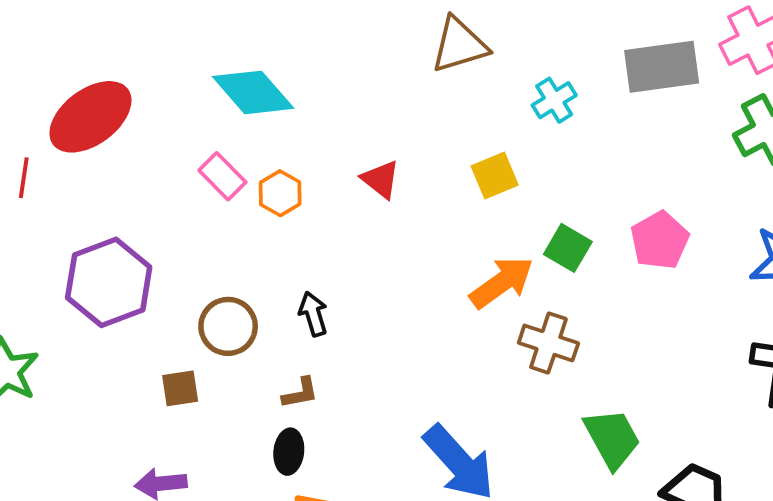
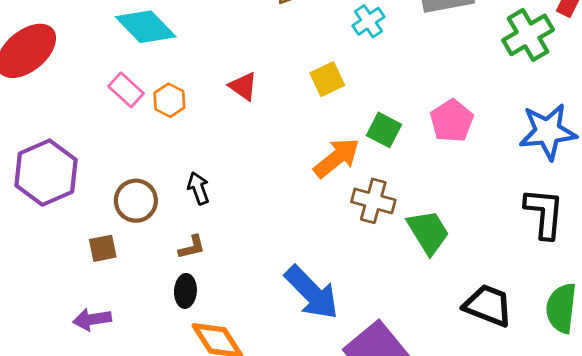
green trapezoid: (612, 438) -> (428, 232), moved

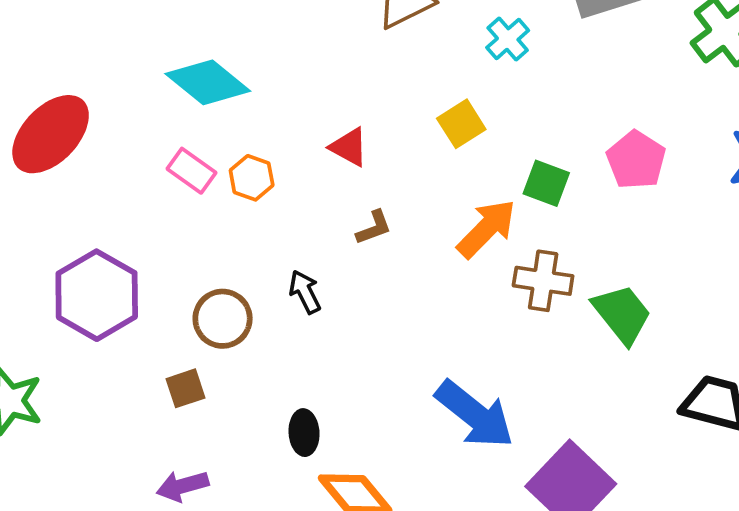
brown L-shape: (192, 247) -> (374, 228), moved

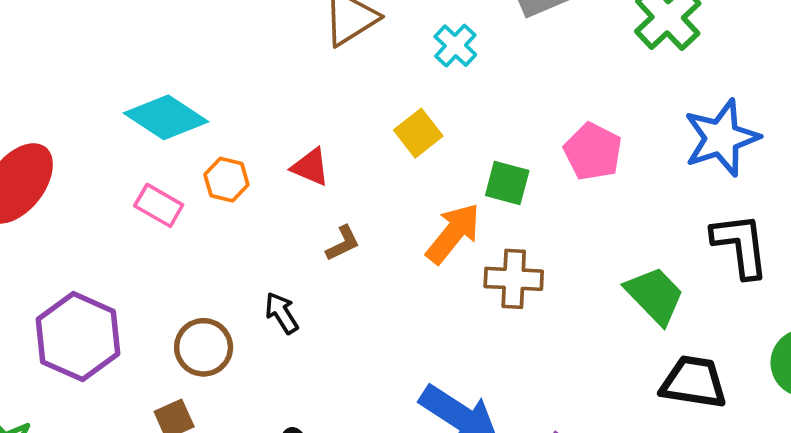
orange hexagon: (252, 178) -> (226, 180), moved
green trapezoid: (622, 314) -> (655, 295), moved

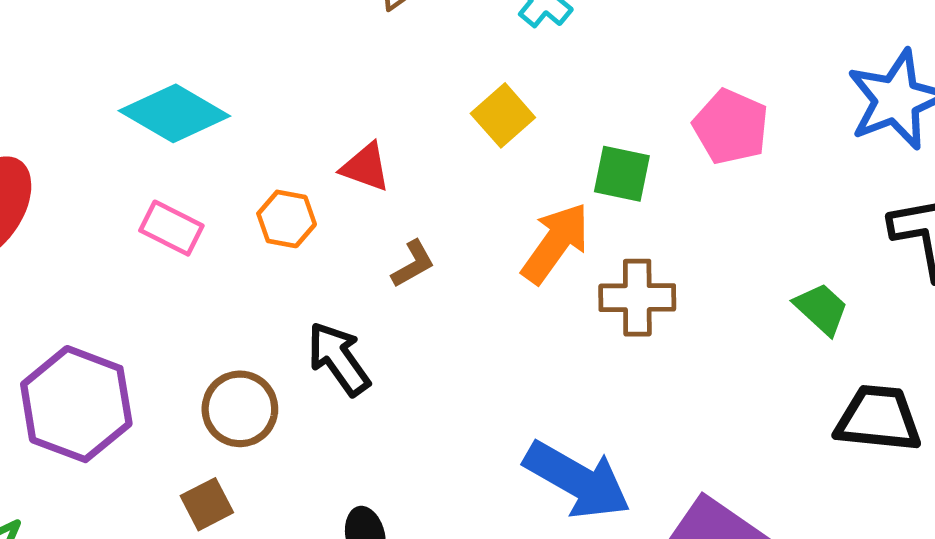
orange hexagon: (226, 180) -> (287, 219), moved
green trapezoid: (655, 295) -> (821, 309), size x0.7
black arrow: (282, 313) -> (339, 359), size x1.4

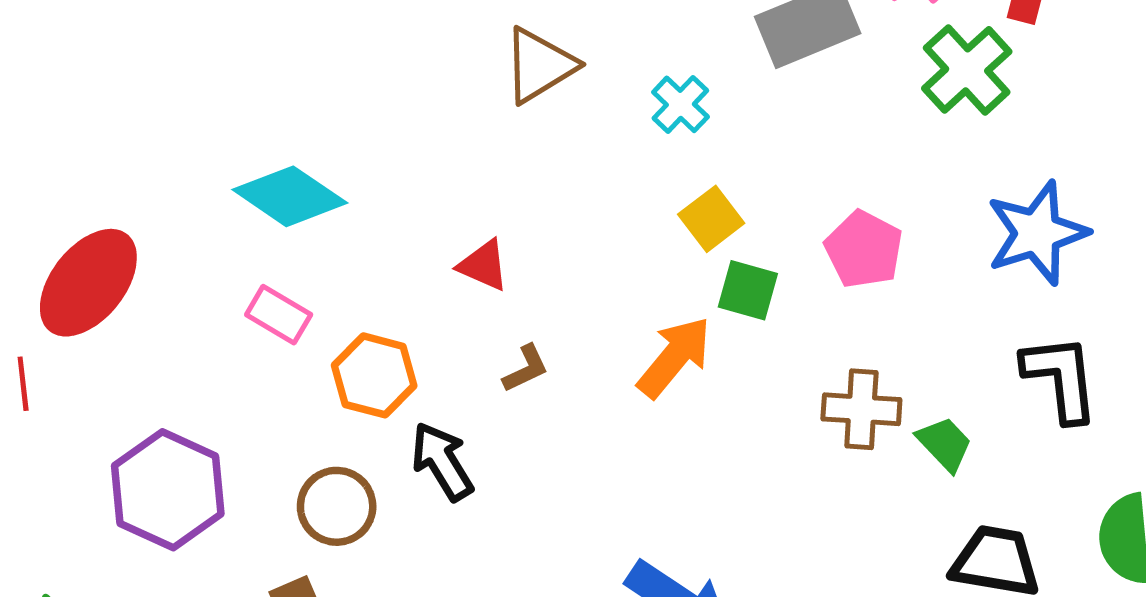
yellow square: (503, 115) -> (711, 219), moved
orange hexagon: (287, 219) -> (374, 375), moved, size x1.4
brown cross: (637, 298) -> (861, 409), moved

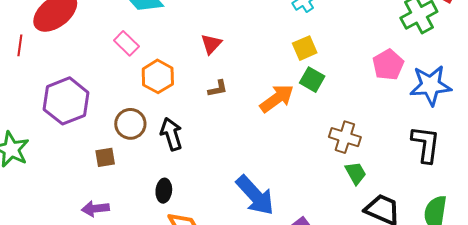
pink pentagon: (864, 249) -> (388, 65), moved
red triangle: (484, 265) -> (211, 44), turned 35
green trapezoid: (945, 444) -> (356, 173), moved
black arrow: (442, 461) -> (171, 134), moved

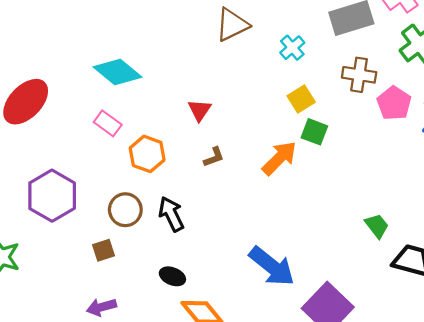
brown cross: (345, 137) -> (359, 75), moved
black ellipse: (164, 191) -> (172, 276), turned -65

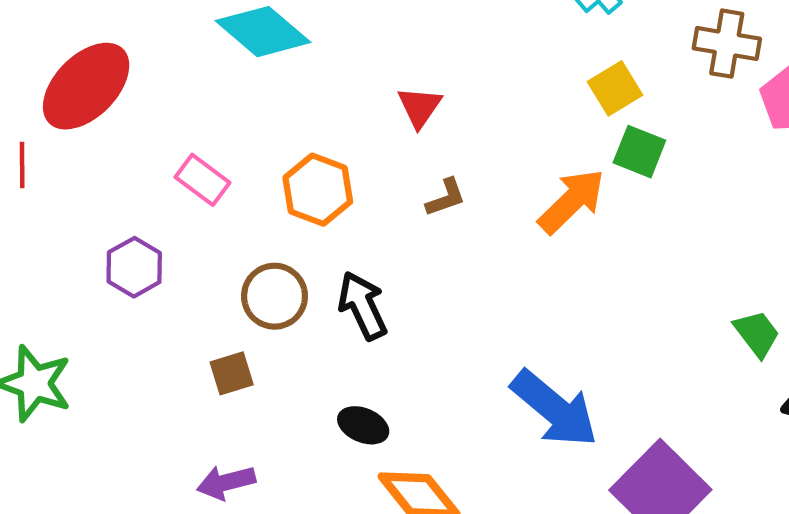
pink rectangle: (108, 123) -> (202, 180), moved
purple hexagon: (52, 196) -> (134, 267), size x0.6

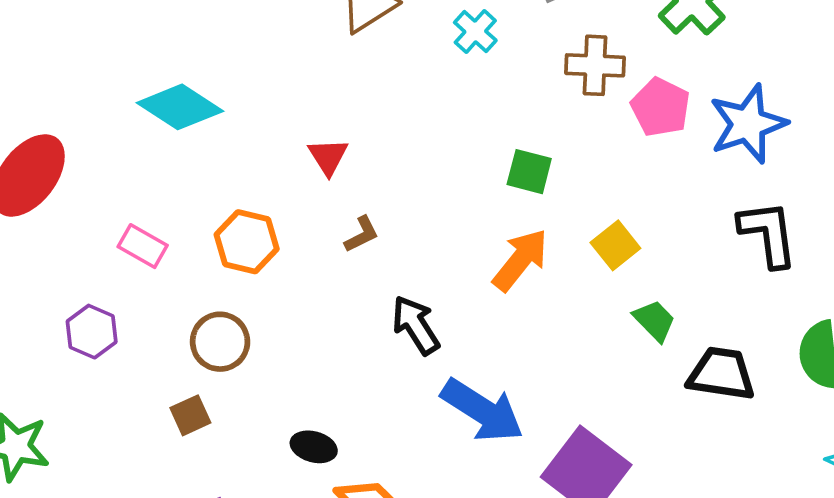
yellow square: (615, 88) -> (615, 245), moved
orange arrow: (572, 201) -> (520, 260), moved
black arrow: (363, 306) -> (416, 325), moved

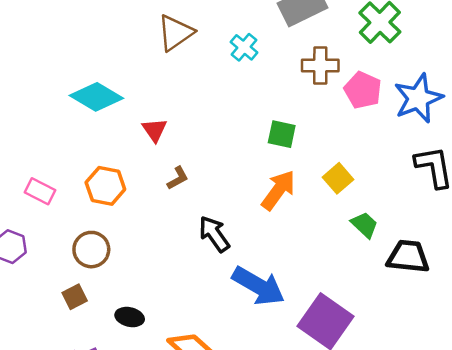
cyan diamond: (180, 107) -> (96, 97), moved
black ellipse: (314, 447) -> (130, 317), moved

